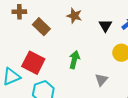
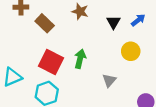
red square: (33, 63) -> (51, 62), moved

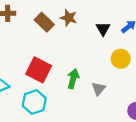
brown rectangle: (45, 23) -> (44, 22), moved
green arrow: (80, 59) -> (73, 79), moved

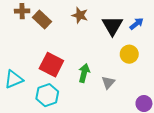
brown rectangle: (44, 22) -> (42, 19), moved
black triangle: (103, 29) -> (112, 26), size x1.5

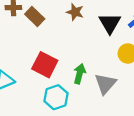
gray triangle: (108, 82) -> (105, 84), size x1.5
cyan hexagon: (47, 95) -> (56, 97), moved

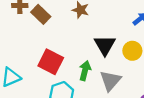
black triangle: (110, 23) -> (105, 45), moved

